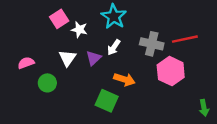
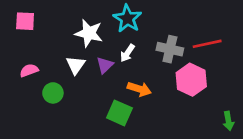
pink square: (59, 19) -> (25, 21), moved, turned 36
white star: (79, 30) -> (89, 33), size x1.5

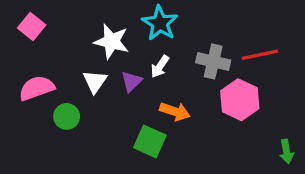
pink square: (25, 21) -> (32, 26), turned 36
pink semicircle: (29, 70) -> (37, 88), size x1.5

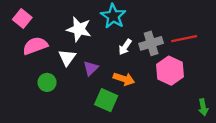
gray cross: (213, 61) -> (151, 43), turned -30
white arrow: (160, 66) -> (125, 47), moved
purple triangle: (132, 81) -> (91, 68), moved
pink semicircle: (37, 88) -> (35, 46), moved

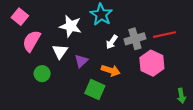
pink semicircle: (35, 46) -> (32, 41), turned -40

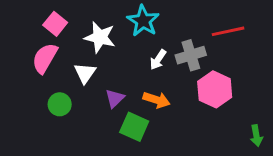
pink square: (20, 17) -> (55, 24), moved
red line: (164, 35) -> (228, 31), moved
purple triangle: (81, 61) -> (115, 98), moved

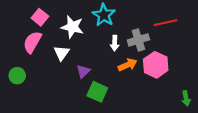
white arrow: (158, 60) -> (115, 43), turned -32
orange arrow: (157, 100) -> (128, 65), moved, turned -42
green circle: (60, 104) -> (17, 76), moved

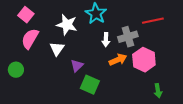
pink square: (40, 17) -> (26, 15), moved
green arrow: (186, 98) -> (158, 91), moved

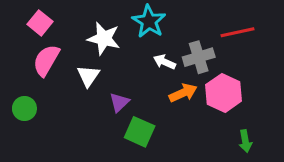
white arrow: (106, 40) -> (164, 62), turned 112

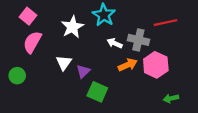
white star: (104, 38) -> (72, 27), turned 30
gray cross: (199, 57) -> (138, 40), turned 30
white triangle: (88, 76) -> (64, 63), moved
green arrow: (245, 141) -> (171, 98), turned 88

